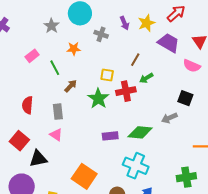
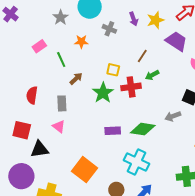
red square: (19, 141) -> (22, 130), turned -30

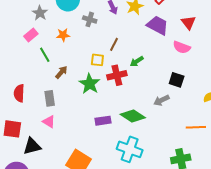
pink rectangle: (39, 46) -> (31, 35), moved
brown line: (142, 56) -> (114, 44), moved
green diamond: (143, 129) -> (133, 116), turned 30

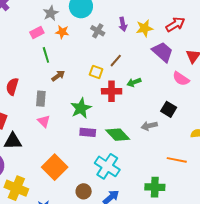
orange star: (63, 35) -> (62, 32), moved
green star: (90, 84) -> (81, 108), moved
pink triangle: (49, 122) -> (44, 121), moved

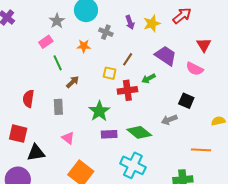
orange star: (62, 32) -> (84, 46), moved
purple trapezoid: (162, 52) -> (166, 56), moved
pink triangle: (44, 121) -> (68, 138), moved

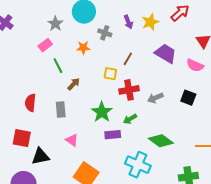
green arrow: (149, 78) -> (130, 119), moved
gray arrow: (169, 120) -> (155, 98), moved
green diamond: (139, 132) -> (161, 141), moved

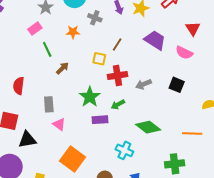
gray rectangle: (61, 110) -> (49, 104), moved
cyan cross: (138, 165) -> (124, 150), size x0.7

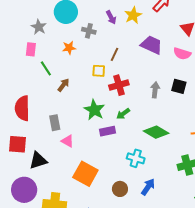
pink rectangle: (35, 29) -> (31, 49), turned -40
gray arrow: (144, 84) -> (155, 90), moved, turned 126
red semicircle: (19, 86) -> (22, 108), size x1.4

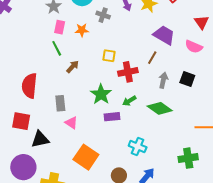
pink rectangle: (31, 49) -> (60, 27), moved
brown line: (114, 54) -> (152, 58), moved
green diamond: (156, 132) -> (160, 108), moved

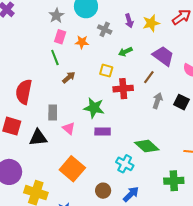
green star: (101, 94) -> (94, 108), turned -30
green arrow: (129, 101) -> (125, 52), moved
green diamond: (160, 108) -> (147, 146), moved
pink triangle: (71, 123) -> (69, 128), moved
black triangle: (40, 139) -> (38, 138), moved

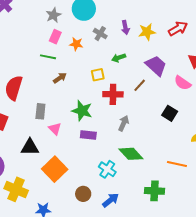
green line: (55, 57) -> (48, 57), turned -63
yellow square: (106, 71) -> (98, 75), turned -32
gray arrow: (158, 101) -> (124, 123), moved
black triangle: (38, 138) -> (30, 147), moved

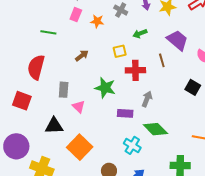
green line: (48, 57) -> (48, 32), moved
brown line: (140, 85) -> (162, 60), turned -56
purple rectangle: (88, 135) -> (125, 113), moved

